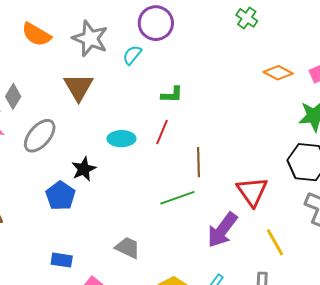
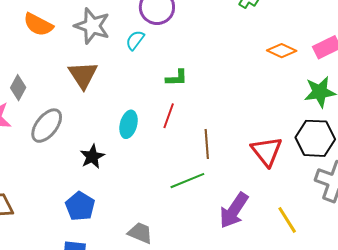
cyan ellipse: (121, 139) -> (129, 124), turned -72
red triangle: (252, 191) -> (267, 151), moved
blue pentagon: (60, 196) -> (80, 206), moved

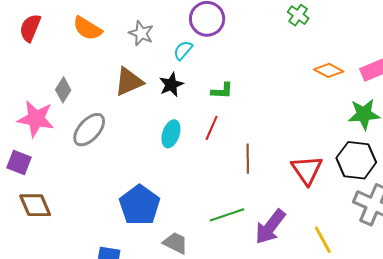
gray star: (92, 26) -> (141, 33), size x0.7
brown triangle: (83, 75) -> (129, 82), turned 36
black star: (92, 157) -> (171, 85), moved
green line: (187, 181) -> (227, 215), moved
blue pentagon: (80, 206) -> (140, 205), moved, size x1.4

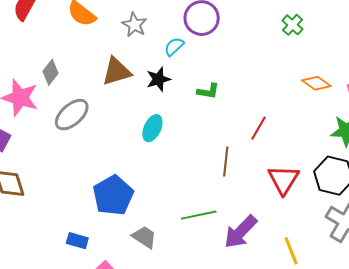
red line: (212, 128) -> (258, 128), moved

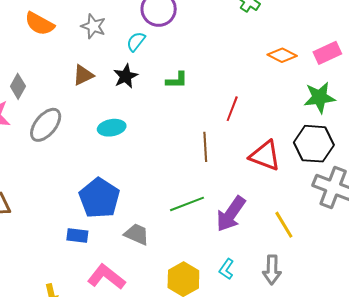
brown triangle: (117, 71) -> (83, 75), size x0.7
cyan ellipse: (152, 128) -> (112, 128), moved, turned 64
red triangle: (283, 180) -> (265, 156), turned -32
blue rectangle: (77, 241) -> (77, 236), moved

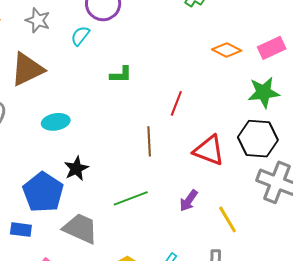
brown triangle: (83, 75) -> (27, 69), size x1.6
black star: (126, 76) -> (76, 169), moved
purple arrow: (231, 214) -> (189, 201), moved, size x0.6
gray trapezoid: (137, 234) -> (80, 229), size x1.4

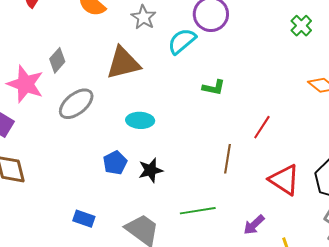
cyan semicircle: (80, 36) -> (182, 41), size x1.4
blue pentagon: (43, 192) -> (115, 163), moved, size x0.6

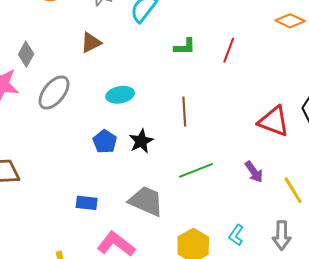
brown triangle: (123, 63) -> (91, 42), size x0.6
red line: (262, 127) -> (229, 50), moved
brown line: (228, 159) -> (184, 111), moved
purple arrow: (254, 225) -> (254, 172), turned -70

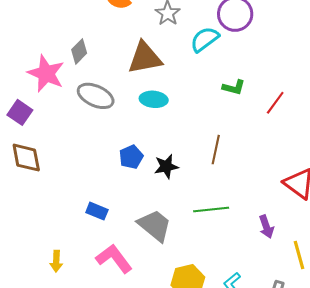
brown triangle: (91, 42) -> (145, 58), size x1.6
gray ellipse: (54, 92) -> (96, 96), turned 60
cyan ellipse: (120, 95) -> (154, 99), moved

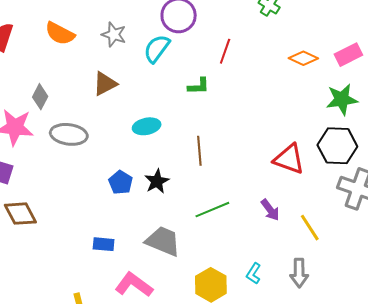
brown triangle: (145, 58) -> (105, 84), size x0.7
cyan ellipse: (154, 99) -> (147, 126), moved
red line: (275, 103) -> (225, 51), moved

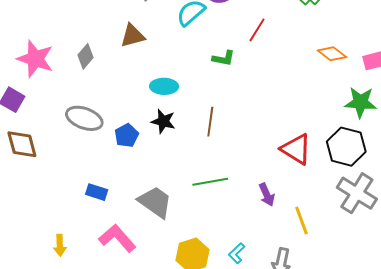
gray diamond: (40, 97) -> (85, 56), moved
gray ellipse: (69, 134) -> (84, 118), moved
black star: (157, 181) -> (163, 121), moved, turned 30

